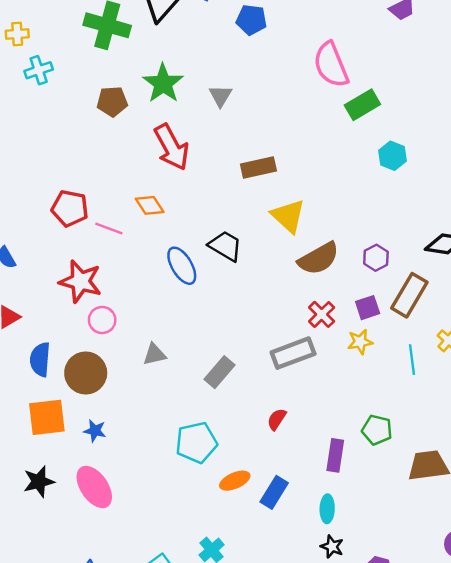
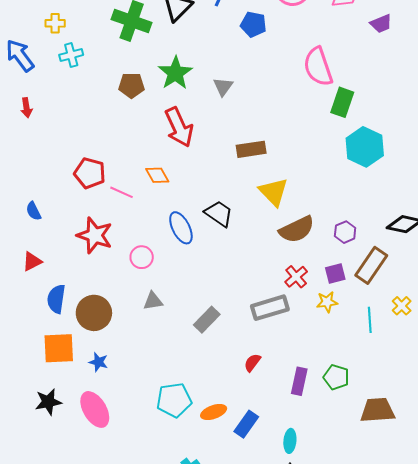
green rectangle: (362, 105) -> (342, 102), turned -44
cyan hexagon: (392, 156) -> (365, 147), size x1.6
pink circle: (102, 320) -> (142, 257), moved
cyan pentagon: (196, 442) -> (174, 400), moved
purple rectangle: (335, 455) -> (299, 381), moved

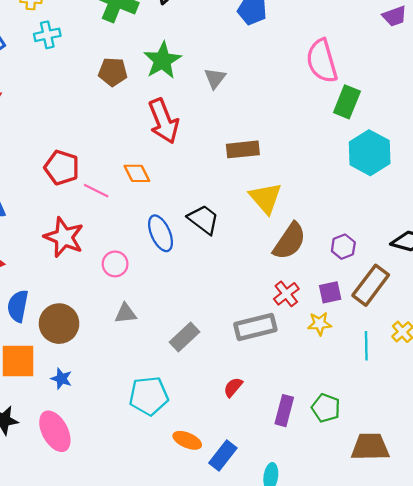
brown semicircle: (297, 229) -> (289, 241), turned -33
cyan pentagon: (174, 400) -> (149, 396), moved
orange ellipse: (214, 412) -> (187, 440), turned 40

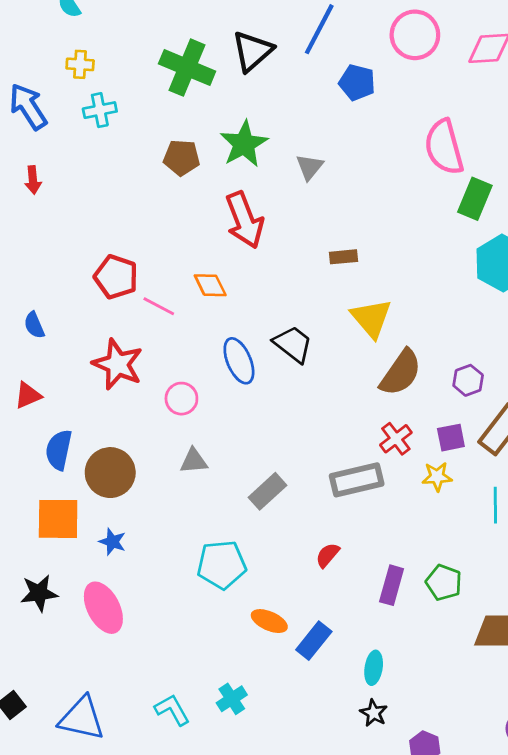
brown rectangle: (243, 149) -> (344, 257), size x0.7

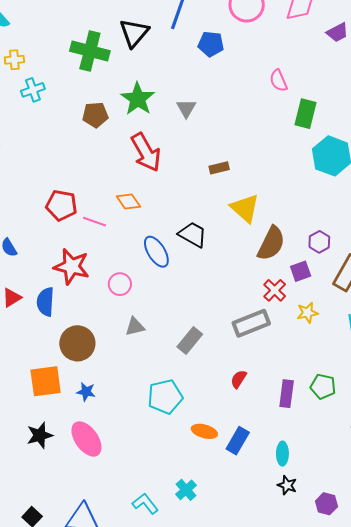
pink semicircle: (444, 147) -> (279, 81), size x0.6
purple square: (451, 438) -> (301, 271), moved
blue semicircle: (59, 450) -> (45, 302), moved

